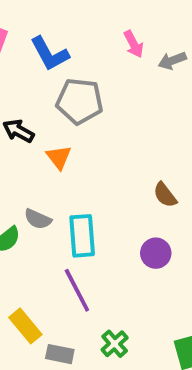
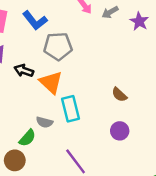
orange triangle: (59, 157) -> (51, 82), size x1.5
cyan rectangle: (82, 236) -> (70, 109), moved

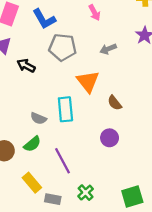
gray arrow: (110, 12) -> (108, 49), moved
orange triangle: (51, 82) -> (88, 81), moved
green semicircle: (27, 138) -> (32, 144), moved

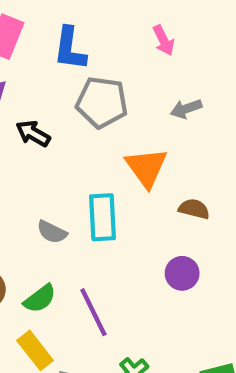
blue L-shape: (44, 19) -> (70, 49), turned 35
brown semicircle: (115, 103) -> (194, 209), turned 140
green semicircle: (32, 144) -> (40, 299), moved

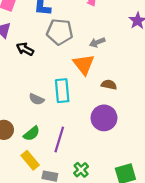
gray arrow: (186, 109) -> (97, 42), moved
purple circle: (182, 273) -> (104, 118), size x1.5
purple line: (93, 312) -> (59, 140), turned 45

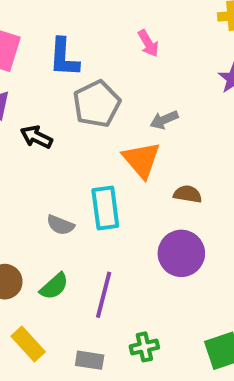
gray pentagon: (60, 32) -> (97, 104), turned -30
yellow rectangle: (30, 160) -> (28, 344), moved
green cross: (81, 170) -> (144, 347), turned 32

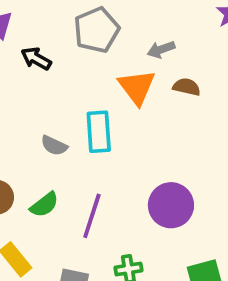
brown semicircle: (188, 194) -> (187, 87), moved
purple circle: (181, 253) -> (171, 205), moved

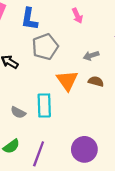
gray arrow: (161, 50) -> (91, 56), moved

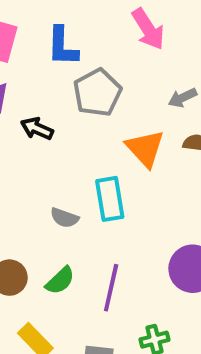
pink arrow: (77, 16) -> (148, 29), size x1.5

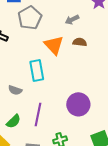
gray semicircle: (64, 218) -> (15, 90), moved
green semicircle: (60, 281) -> (13, 121), moved

